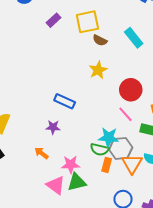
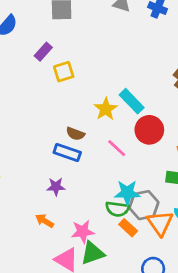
yellow square: (87, 22) -> (64, 72), moved, size x0.7
cyan rectangle: (134, 38) -> (132, 101), moved
brown semicircle: (100, 40) -> (75, 134), moved
pink line: (126, 114) -> (117, 148), moved
orange rectangle: (107, 165) -> (128, 228), turned -56

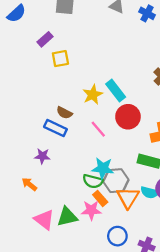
pink star: (83, 232) -> (91, 210), moved

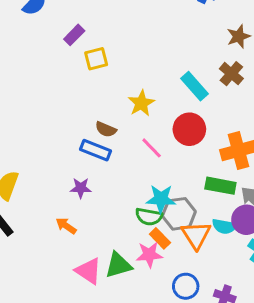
cyan rectangle: (116, 91) -> (195, 86), moved

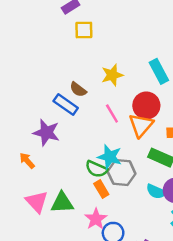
purple star: (81, 188) -> (46, 132), size x1.5
orange triangle: (196, 235) -> (141, 125), moved
pink star: (149, 255) -> (96, 219), moved, turned 30

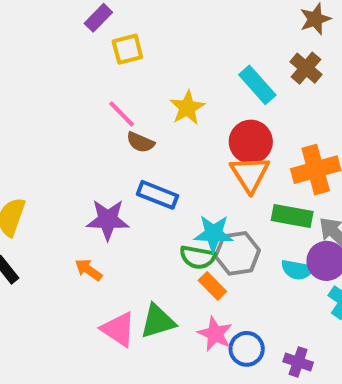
blue rectangle: (66, 104) -> (158, 195), moved
pink line: (112, 113) -> (122, 114), moved

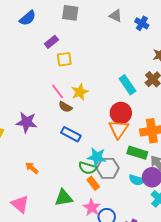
yellow star: (187, 108) -> (80, 92), moved
purple star: (108, 220) -> (27, 122), moved
pink triangle: (118, 329) -> (20, 204), moved

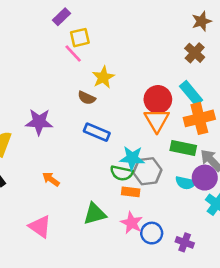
cyan rectangle: (127, 85) -> (191, 93), moved
pink line: (58, 91) -> (73, 54), moved
orange rectangle: (93, 183) -> (131, 192), turned -40

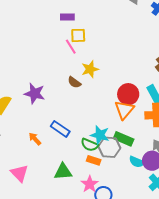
purple rectangle: (62, 17) -> (67, 17), turned 32
blue rectangle: (97, 132) -> (60, 129), moved
green rectangle: (183, 148) -> (124, 139), moved

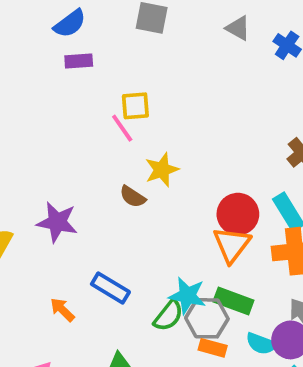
purple rectangle: (67, 17) -> (79, 61), moved
green semicircle: (90, 145) -> (168, 315), turned -72
orange rectangle: (94, 160) -> (213, 348), moved

